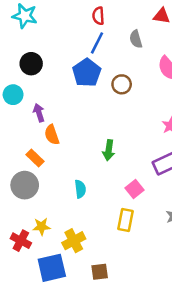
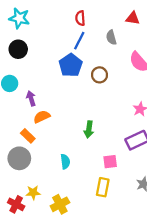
black circle: (31, 64) -> (18, 49), moved
orange semicircle: (52, 135) -> (42, 117), turned 84
pink square: (135, 189) -> (110, 162), turned 32

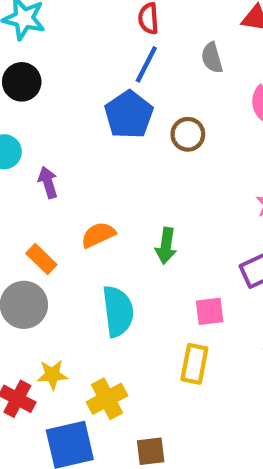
orange semicircle: (42, 117) -> (98, 235), moved
cyan semicircle: (65, 162) -> (118, 311), size x1.6

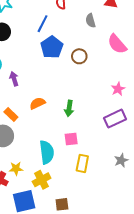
blue line: (146, 64) -> (43, 24), moved
cyan semicircle: (118, 311) -> (47, 152), moved
pink square: (210, 311) -> (71, 139), moved

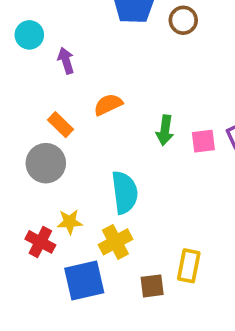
green arrow: (69, 108) -> (165, 130), moved
pink square: (71, 139) -> (203, 141), moved
yellow rectangle: (82, 163) -> (189, 266), moved

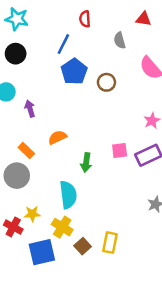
green arrow: (165, 130) -> (86, 162), moved
pink square: (203, 141) -> (120, 151), moved
yellow cross: (115, 242) -> (62, 227), turned -30
brown square: (152, 286) -> (83, 246), moved, turned -35

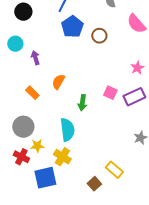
orange semicircle: (57, 137) -> (58, 82), turned -35
pink square: (120, 151) -> (110, 93), turned 32
gray circle: (17, 176) -> (23, 127), moved
yellow rectangle: (110, 243) -> (114, 170), moved, turned -60
brown square: (83, 246) -> (94, 184), moved

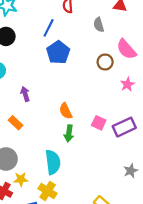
brown circle: (99, 36) -> (105, 62), moved
purple arrow: (35, 58) -> (25, 94), moved
pink star: (137, 68) -> (127, 84), moved
orange semicircle: (58, 82) -> (66, 111), moved, turned -56

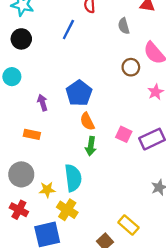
blue pentagon: (58, 52) -> (79, 93), moved
orange rectangle: (16, 123) -> (32, 134), turned -32
yellow star: (21, 179) -> (47, 190), moved

